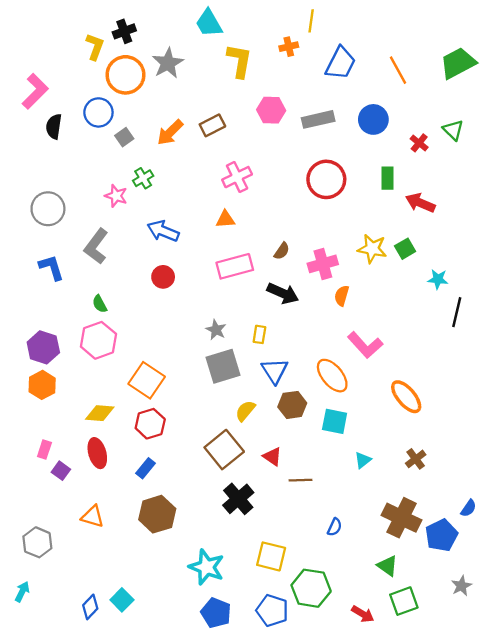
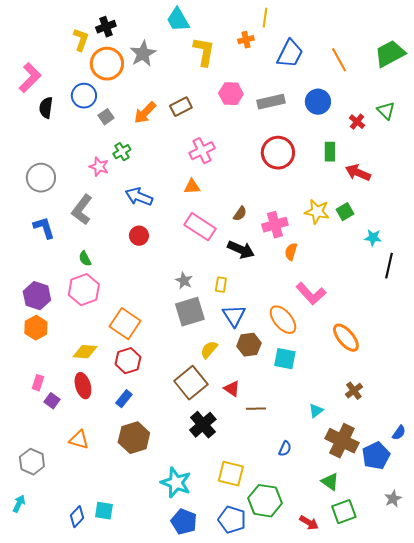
pink rectangle: (235, 266) -> (200, 227), turned 48
cyan triangle: (363, 460) -> (316, 411), moved
cyan square: (122, 600) -> (104, 511), turned -36

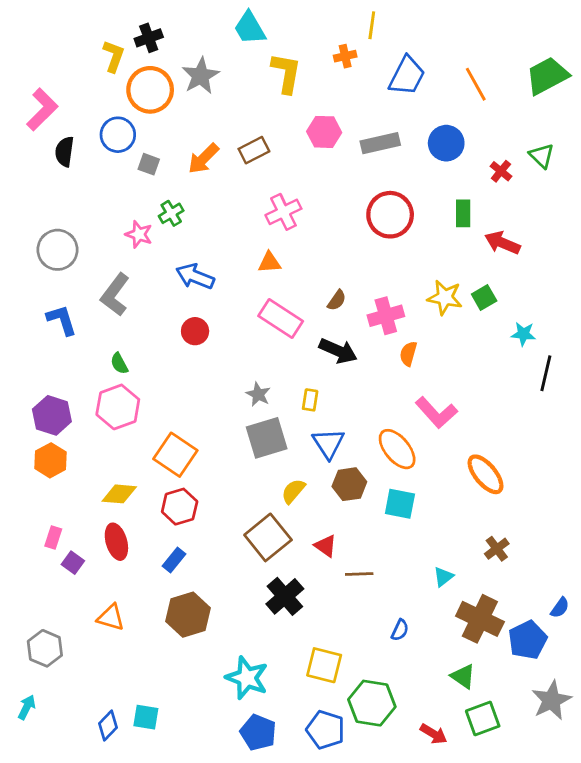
gray square: (106, 117) -> (149, 164), turned -35
gray star: (393, 499) -> (551, 700), size x1.6

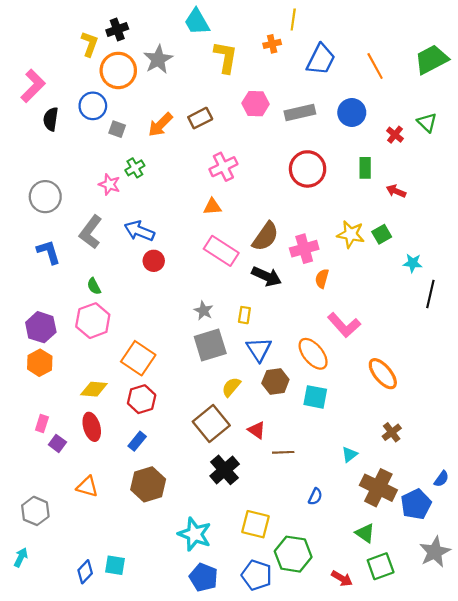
red arrow: (502, 243) -> (396, 191), size x0.7
blue arrow: (195, 276) -> (139, 231), moved
brown semicircle: (337, 300) -> (265, 236), size x1.8

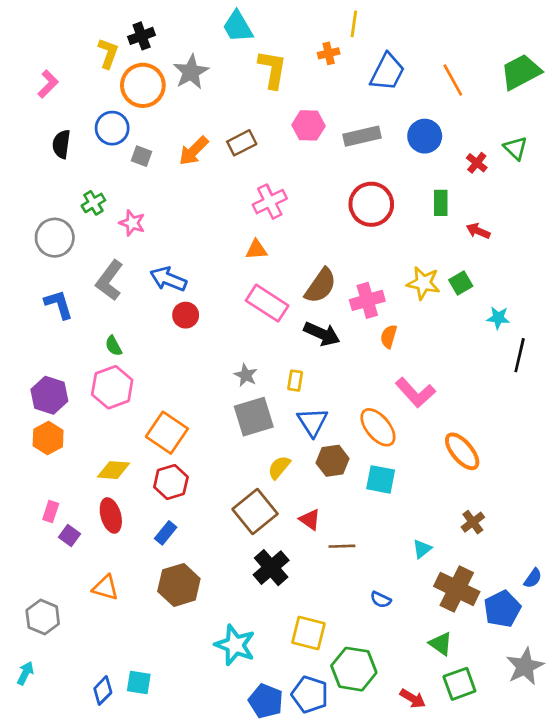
pink L-shape: (33, 86) -> (48, 84), moved, size x0.7
green cross: (135, 168) -> (93, 203), moved
blue semicircle: (315, 497) -> (381, 600), turned 91
blue pentagon: (204, 577) -> (266, 701), moved

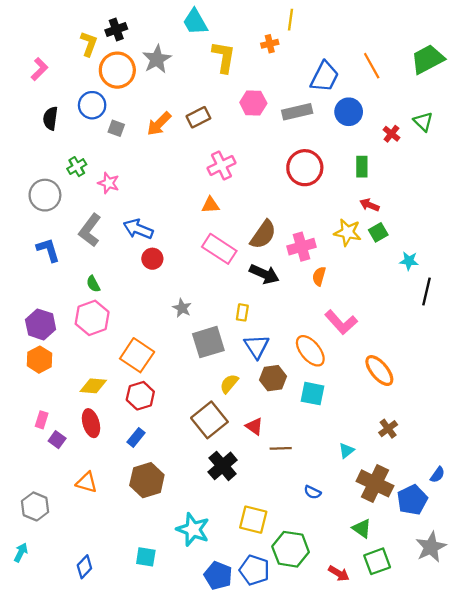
blue trapezoid: (387, 72) -> (325, 77), moved
red arrow: (478, 231) -> (369, 205), moved
gray star: (246, 375) -> (182, 308), moved
cyan square: (139, 682) -> (146, 557), moved

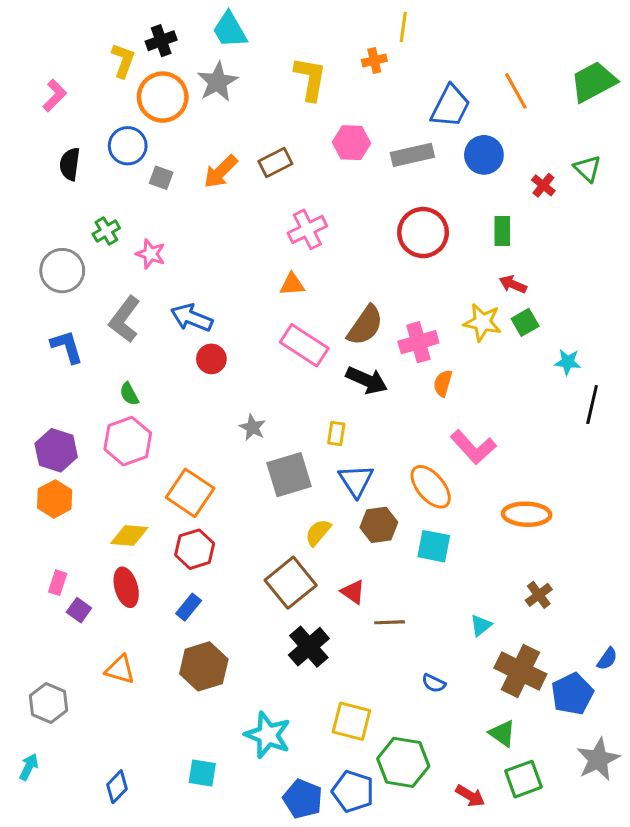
cyan trapezoid: (195, 22) -> (230, 30), moved
orange ellipse: (379, 371) -> (527, 514), turned -48

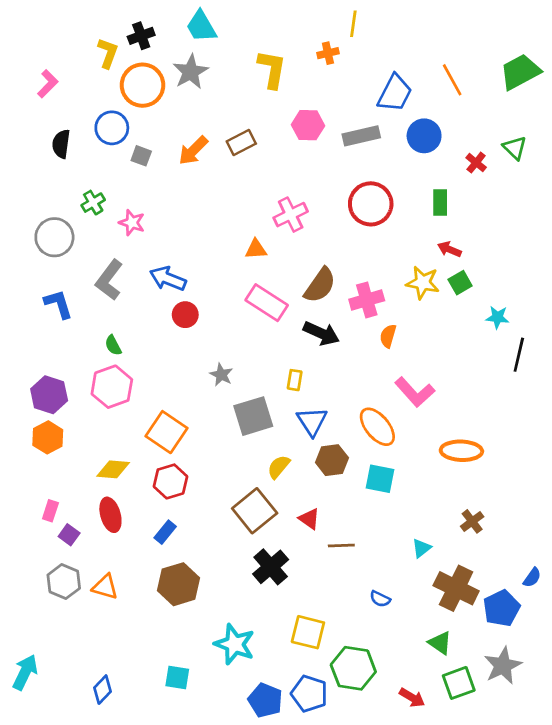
pink cross: (307, 229) -> (291, 215), moved
gray hexagon: (49, 703) -> (64, 582), moved
gray star: (598, 759) -> (503, 666), moved
cyan arrow: (29, 767) -> (25, 672), size x1.5

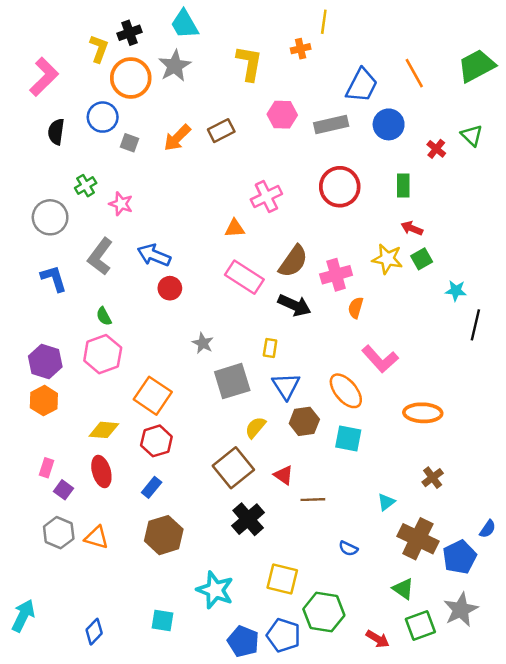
pink L-shape: (48, 84) -> (44, 77), size x1.5

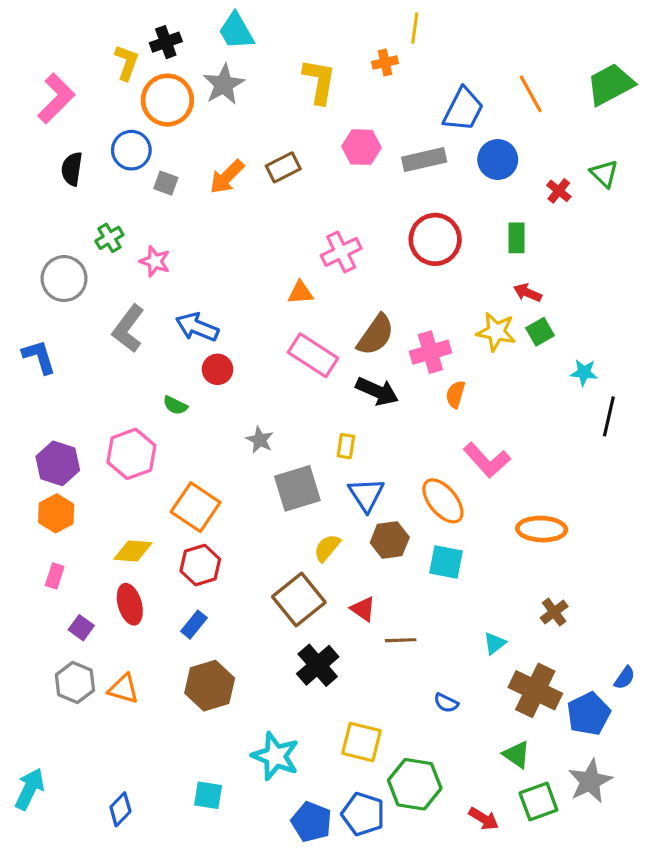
blue L-shape: (54, 278) -> (39, 357), moved
green semicircle: (104, 316) -> (175, 405), moved, turned -36
pink rectangle: (46, 468) -> (55, 576), moved

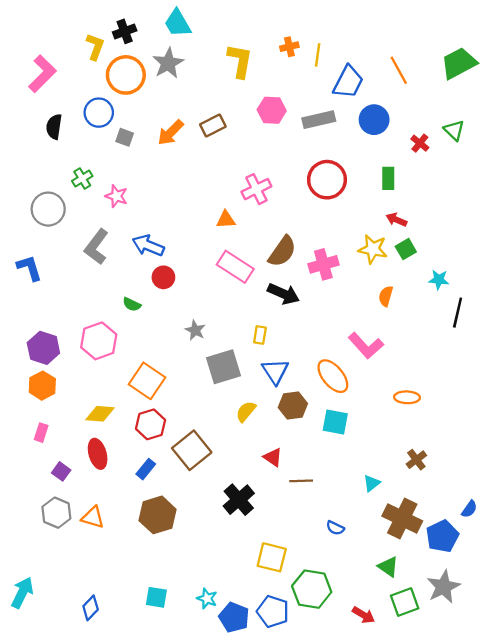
yellow line: (415, 28) -> (318, 55), moved
orange semicircle: (455, 394) -> (386, 296), moved
orange ellipse: (542, 529) -> (407, 397), size x0.7
brown square: (299, 600) -> (192, 450), moved
cyan star: (275, 756) -> (207, 598), moved, size x0.6

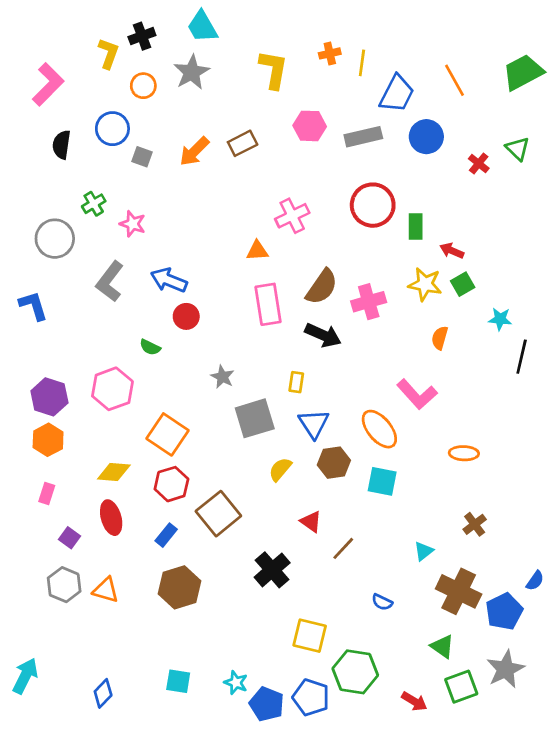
orange circle: (126, 75) -> (143, 86), size x0.6
green rectangle: (388, 178) -> (416, 227), moved
pink rectangle: (235, 267) -> (268, 304), turned 48
brown line: (301, 481) -> (343, 548), turned -45

